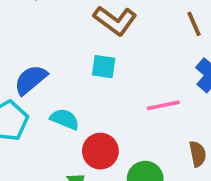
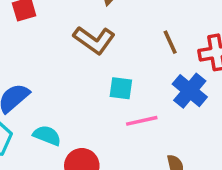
cyan square: (104, 67) -> (121, 88), moved

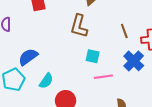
brown L-shape: (94, 40) -> (79, 26), turned 65
cyan semicircle: (47, 135) -> (46, 81), turned 98

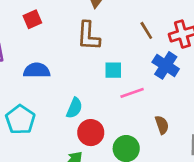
blue semicircle: (28, 57) -> (37, 70), moved, turned 48
cyan semicircle: (46, 81) -> (74, 108), moved

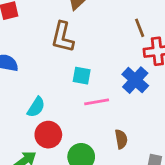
brown line: (146, 30) -> (140, 28), moved

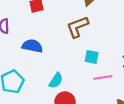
brown L-shape: (63, 37) -> (77, 27), turned 55

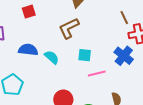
cyan semicircle: (56, 81) -> (52, 57), moved, turned -77

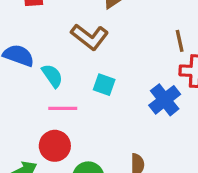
brown L-shape: (69, 28) -> (90, 37), turned -130
pink line: (97, 73) -> (63, 108), moved

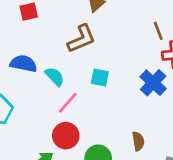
brown L-shape: (90, 37) -> (81, 39), turned -52
pink line: (63, 108) -> (68, 103), turned -40

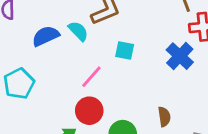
blue semicircle: (23, 64) -> (46, 36), turned -36
cyan semicircle: (55, 77) -> (78, 31), moved

